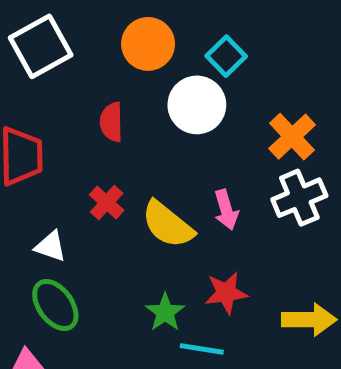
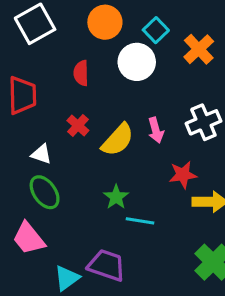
orange cross: (292, 137) -> (199, 49), moved
yellow semicircle: (168, 224) -> (118, 140), turned -87
red star: (226, 293) -> (183, 175), moved

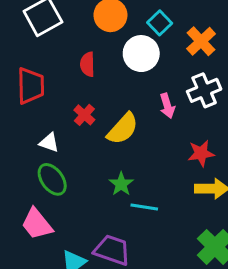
white cross: (203, 122) -> (204, 90), moved
pink arrow: (156, 130) -> (167, 106), moved
red star: (183, 175) -> (201, 153), moved

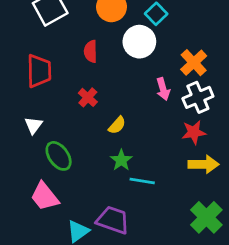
orange cross: (201, 41) -> (194, 63), moved
white cross: (204, 90) -> (198, 97), moved
yellow semicircle: (123, 129) -> (117, 125), moved, size x0.6
white triangle: (49, 143) -> (33, 125), moved, turned 48

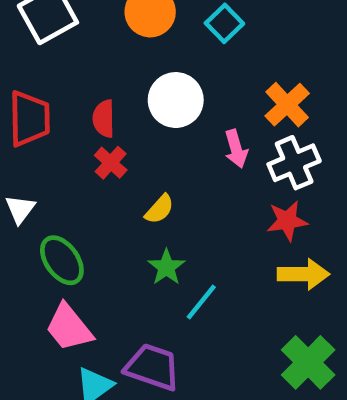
white circle: (139, 42) -> (176, 100), moved
red semicircle: (91, 51) -> (104, 119), moved
cyan line: (142, 181) -> (201, 302), turned -60
pink trapezoid: (45, 196) -> (69, 328), moved

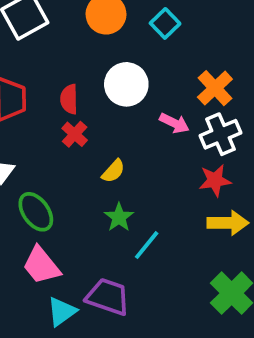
pink arrow: (236, 149) -> (174, 123), turned -48

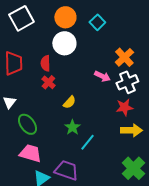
white circle: (126, 84) -> (64, 43), moved
pink trapezoid: (41, 265) -> (30, 153), turned 145

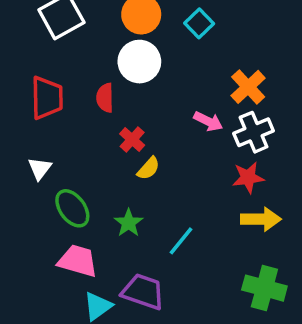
red cross: (48, 82) -> (132, 139), moved
green star: (72, 127) -> (129, 223), moved
green cross: (133, 168) -> (264, 288), turned -30

